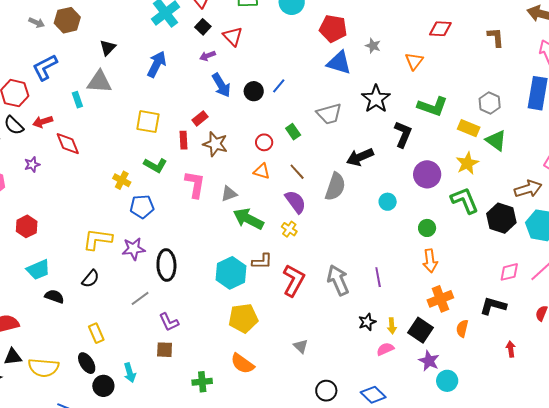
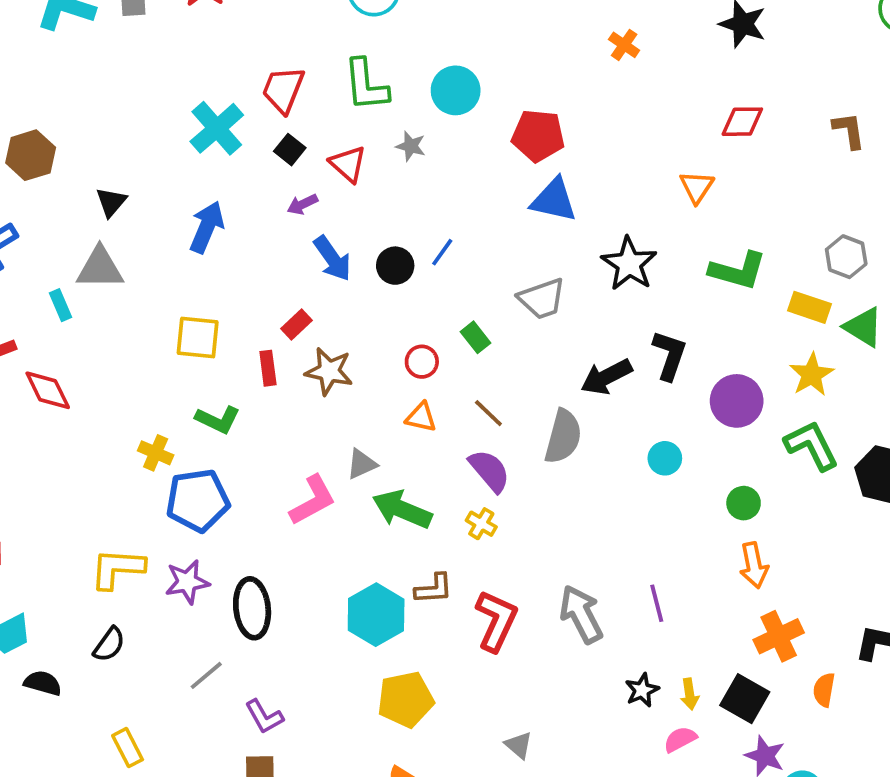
gray star: (373, 46) -> (411, 146), moved
black L-shape: (403, 134) -> (669, 355), moved
pink L-shape: (195, 184) -> (313, 500), moved, turned 56
blue pentagon: (142, 207) -> (198, 500), size x1.4

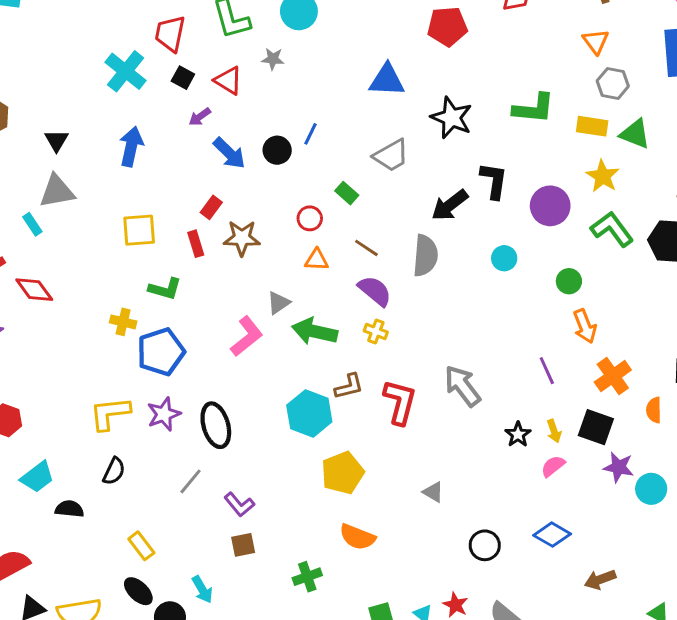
red pentagon: (538, 136) -> (447, 26), moved
orange triangle: (697, 187) -> (596, 41), moved
purple line: (657, 603) -> (547, 371), moved

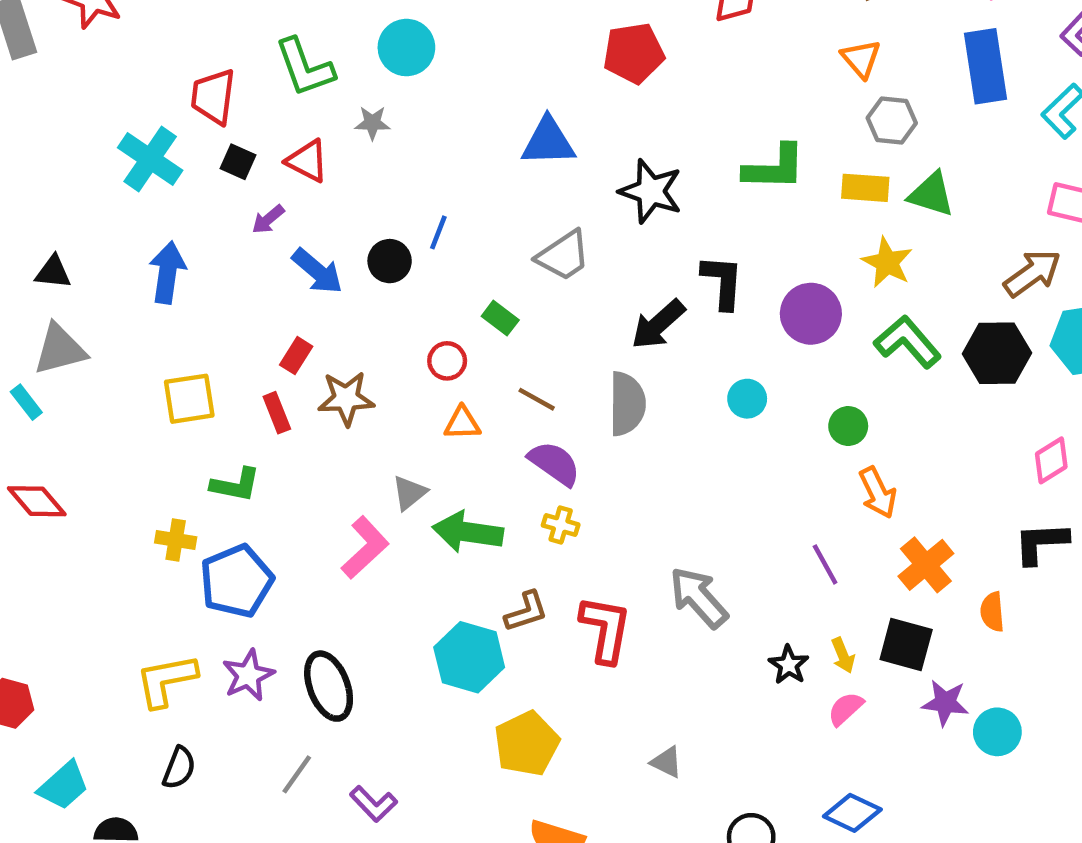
black triangle: (56, 140) -> (53, 272), turned -50

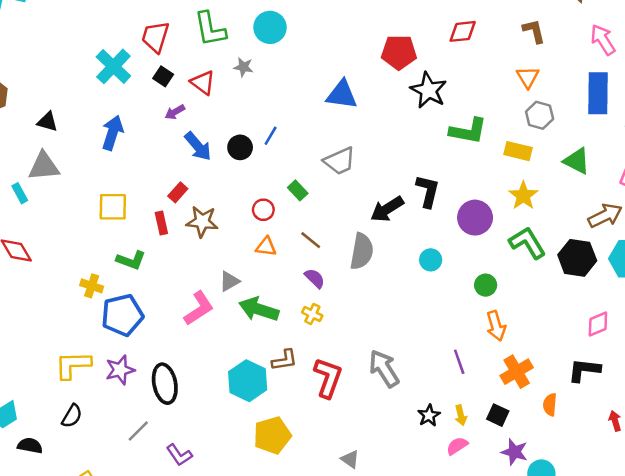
black star: (651, 191) -> (428, 90), moved
green triangle: (931, 194) -> (577, 161), moved
purple semicircle: (554, 463) -> (315, 278), size x0.7
black square: (906, 645) -> (498, 415), size x0.7

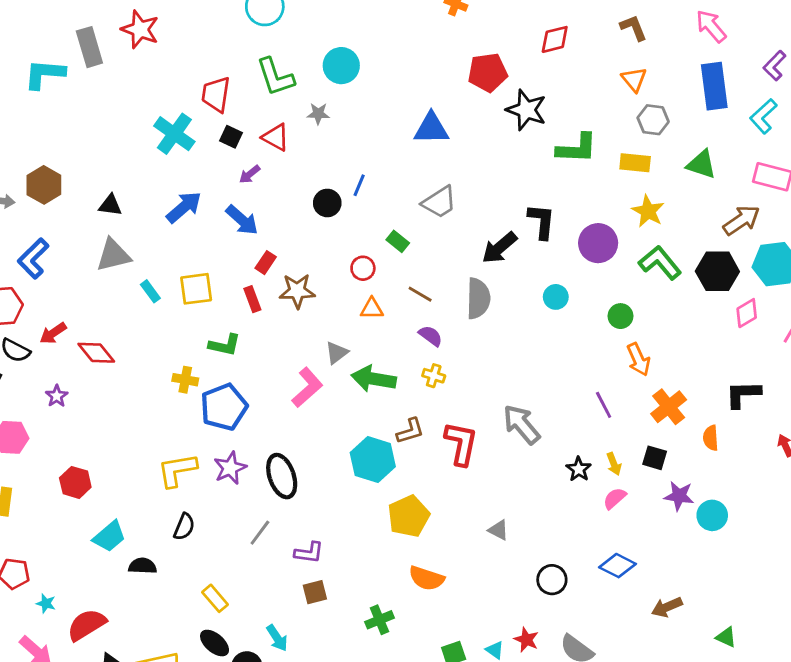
blue arrow: (112, 133) -> (184, 207), turned 40
blue arrow: (198, 146) -> (242, 220), moved
cyan rectangle: (20, 193) -> (150, 291), moved
pink diamond: (598, 324) -> (747, 313), moved
purple L-shape: (179, 455) -> (309, 553), turned -40

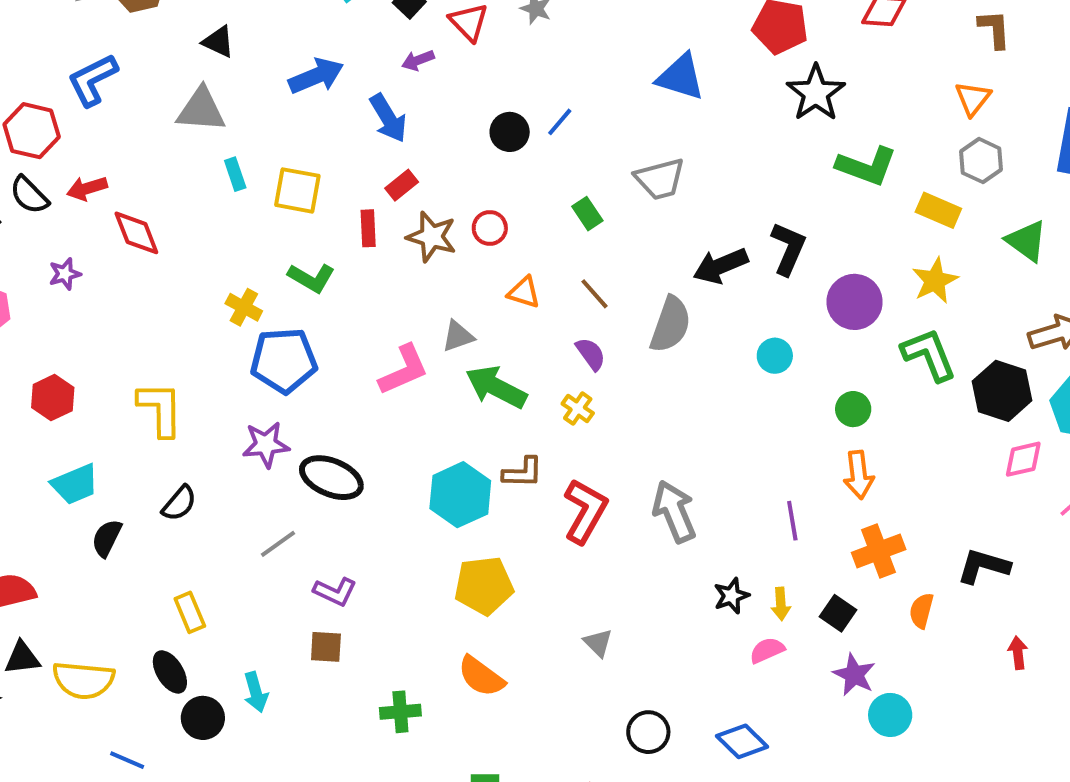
red circle: (363, 268) -> (490, 228), moved
yellow L-shape: (177, 470) -> (160, 409), moved, turned 81
black ellipse: (282, 476) -> (331, 478), turned -66
black semicircle: (143, 566) -> (107, 538), turned -84

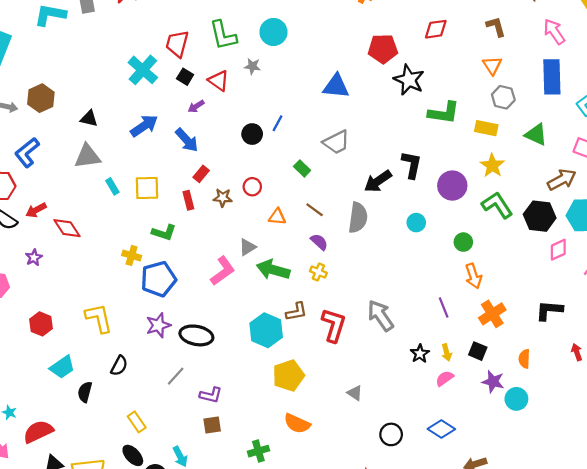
brown star: (432, 237) -> (223, 198), size x0.7
orange semicircle: (921, 611) -> (524, 359), moved

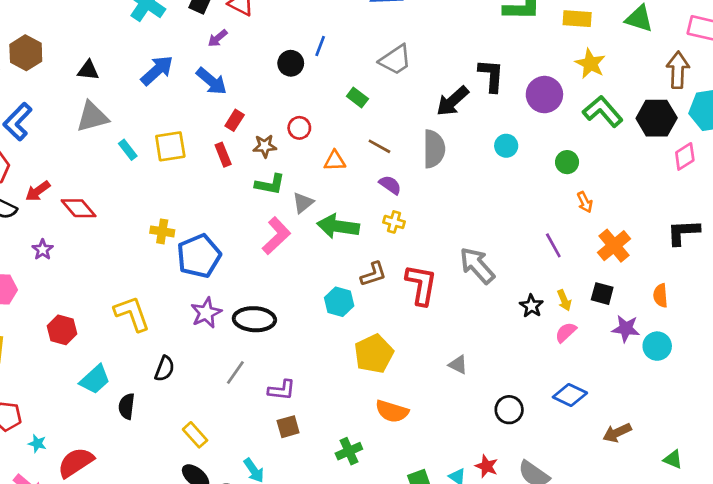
brown arrow: (562, 180) -> (678, 70), turned -52
green L-shape: (164, 233) -> (270, 184), moved
orange arrow: (473, 276) -> (585, 202), size x0.7
cyan hexagon: (266, 330) -> (339, 302), size x0.7

